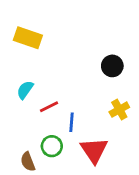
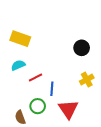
yellow rectangle: (28, 38) -> (20, 39), moved
cyan semicircle: (25, 90) -> (18, 65), turned 32

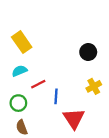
yellow rectangle: (20, 39) -> (22, 42), turned 36
green circle: (38, 106) -> (18, 103), moved

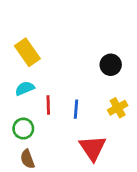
red line: (38, 84) -> (48, 105), turned -64
blue line: (56, 96) -> (76, 109), moved

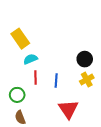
black circle: (111, 65) -> (85, 59), moved
cyan semicircle: (25, 88) -> (30, 59), moved

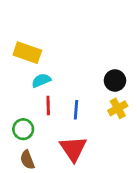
yellow rectangle: (20, 39) -> (27, 53), turned -36
red triangle: (68, 109) -> (73, 149), moved

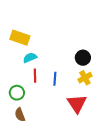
red triangle: (73, 149) -> (77, 104), moved

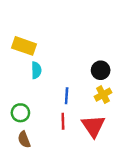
cyan semicircle: (30, 58) -> (36, 70), turned 112
red line: (35, 76) -> (63, 121), moved

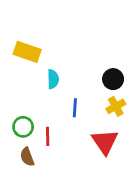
cyan semicircle: (36, 70) -> (53, 79), moved
red line: (63, 121) -> (48, 136), moved

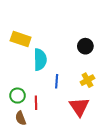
cyan semicircle: (53, 79) -> (40, 60), size x1.5
black circle: (113, 79) -> (85, 46), moved

